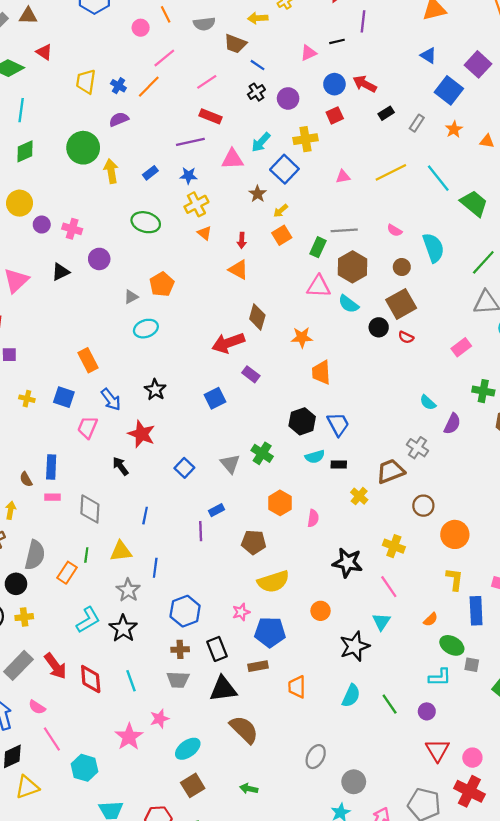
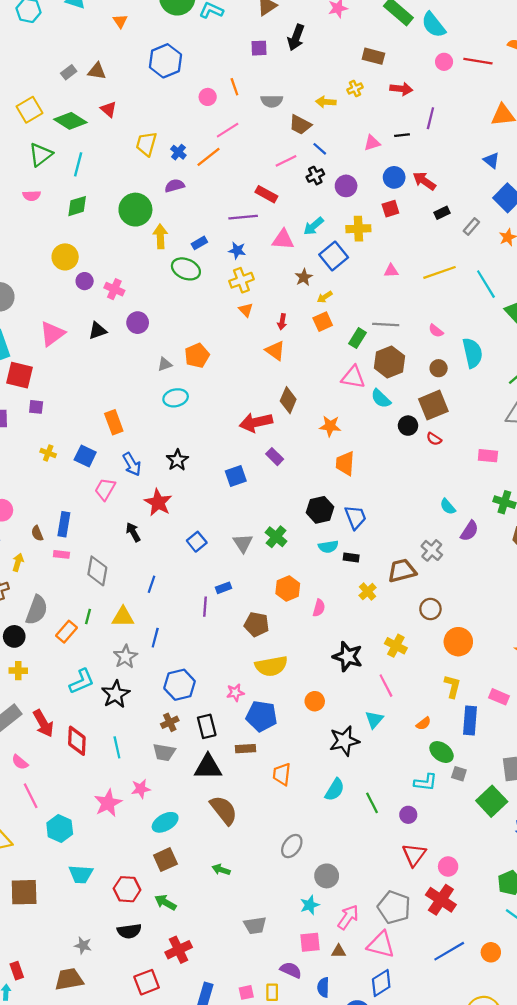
pink line: (207, 82) -> (286, 161), moved
green ellipse: (146, 222) -> (186, 269), moved
pink rectangle: (461, 347) -> (488, 456), turned 36
brown cross: (180, 649) -> (170, 722), turned -30

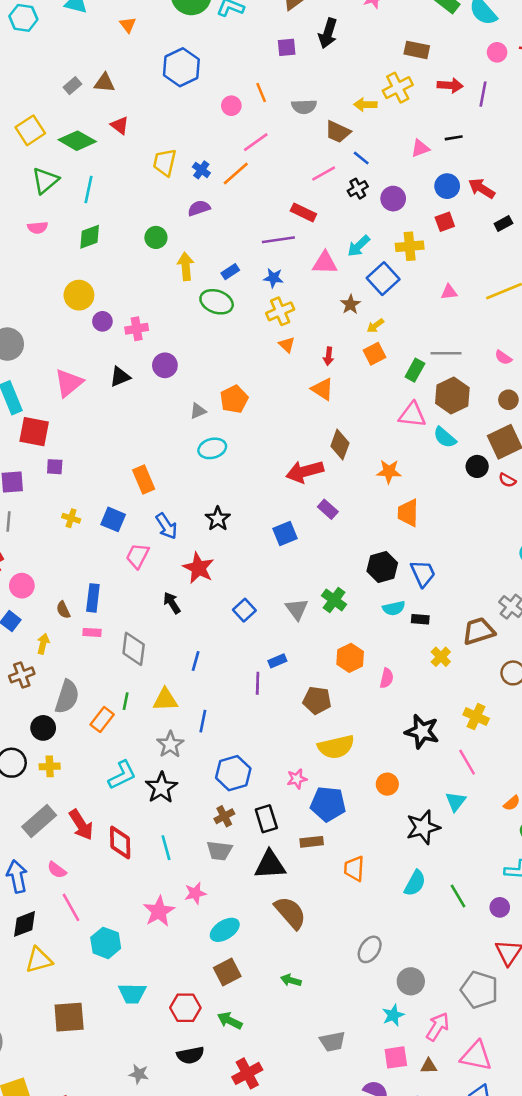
yellow cross: (355, 89) -> (398, 88), size x1.6
purple line: (430, 118) -> (483, 94), moved
green circle: (135, 210) -> (156, 237), size x0.6
pink cross: (114, 289) -> (137, 329), turned -30
gray pentagon: (394, 907) -> (479, 990), moved

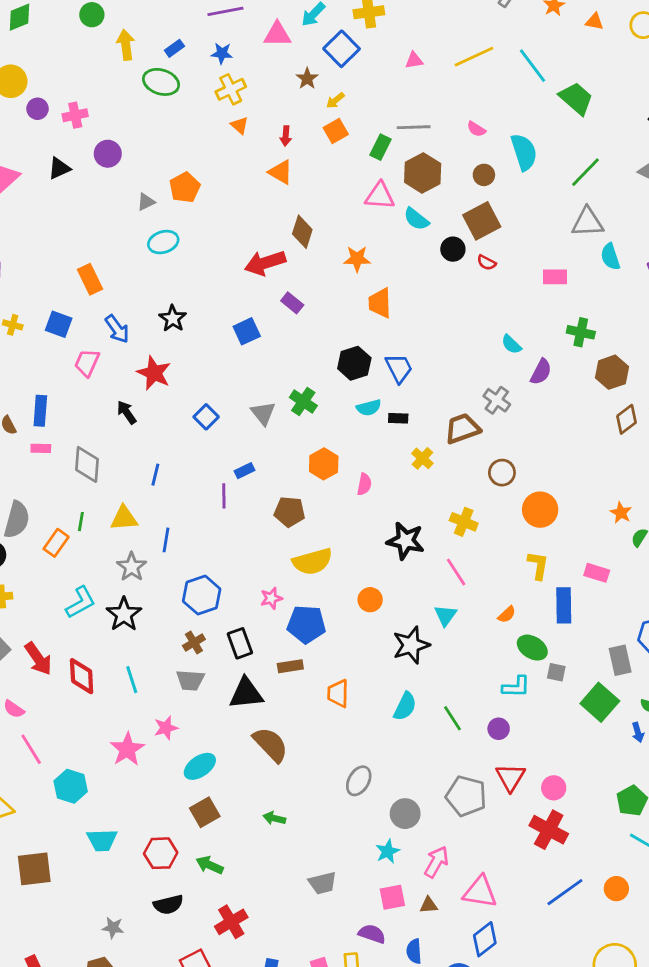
gray pentagon: (479, 990) -> (466, 796), moved

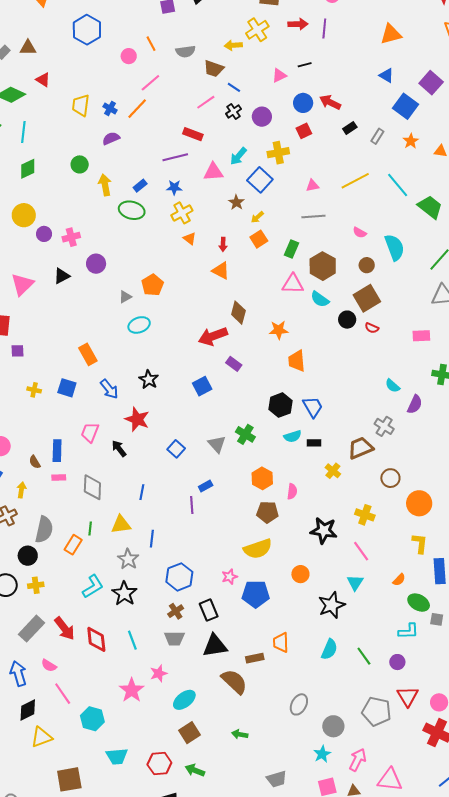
gray line: (414, 127) -> (313, 217), moved
pink trapezoid: (87, 363) -> (90, 432), moved
brown pentagon: (290, 512) -> (267, 512), moved
brown rectangle: (290, 666) -> (255, 658), moved

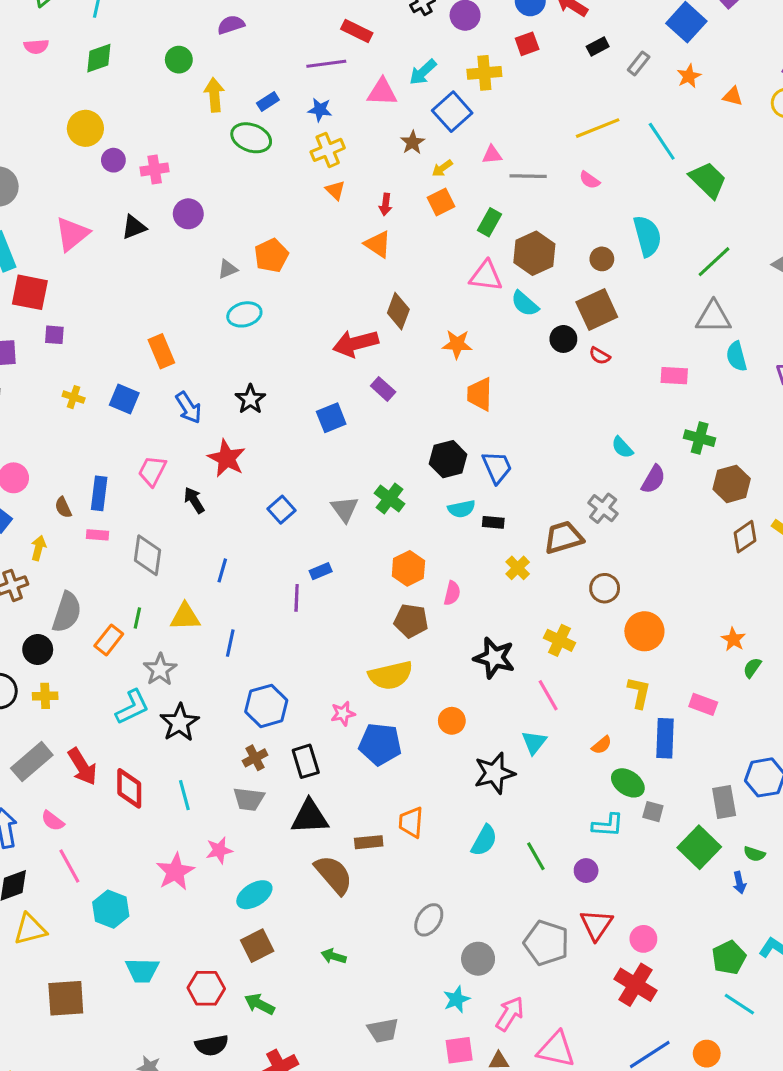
pink triangle: (312, 186) -> (492, 155), moved
pink semicircle: (360, 233) -> (589, 180), moved
gray star: (128, 559) -> (160, 670), moved

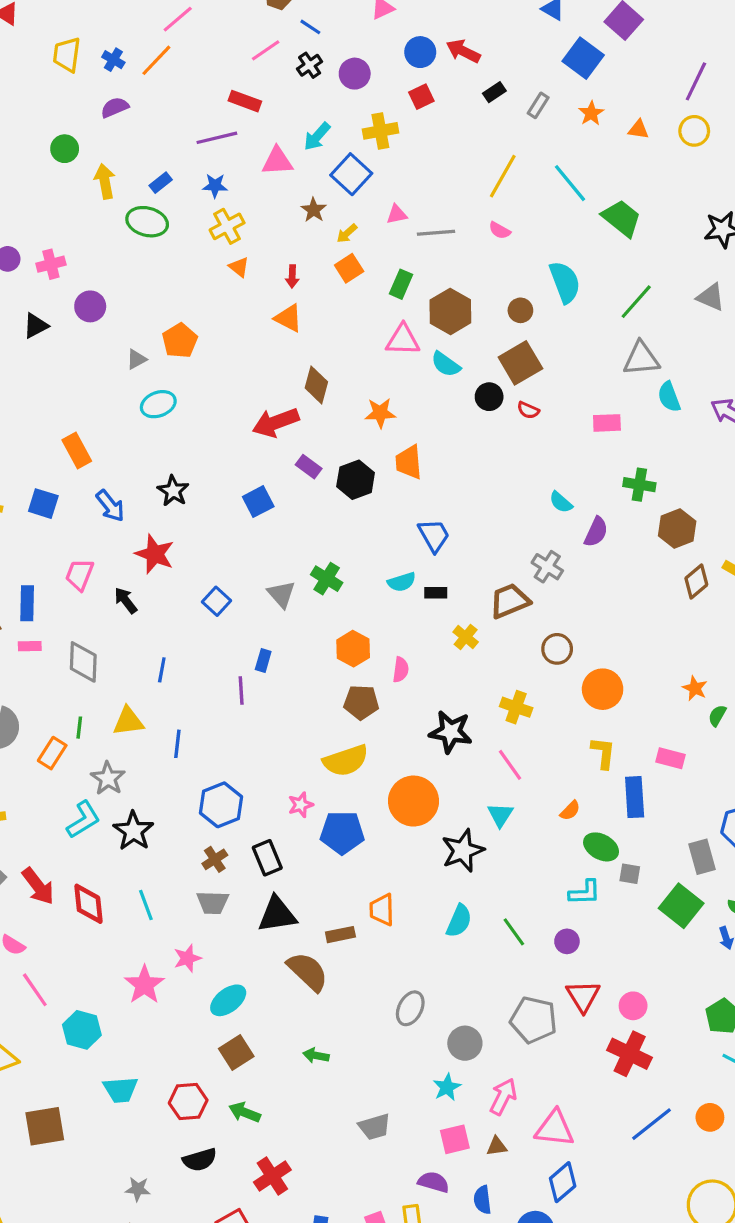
yellow line: (598, 128) -> (503, 176), turned -33
black hexagon: (448, 459) -> (356, 480), moved
blue rectangle: (321, 571) -> (263, 661), turned -45
orange circle: (452, 721) -> (413, 801), size x1.8

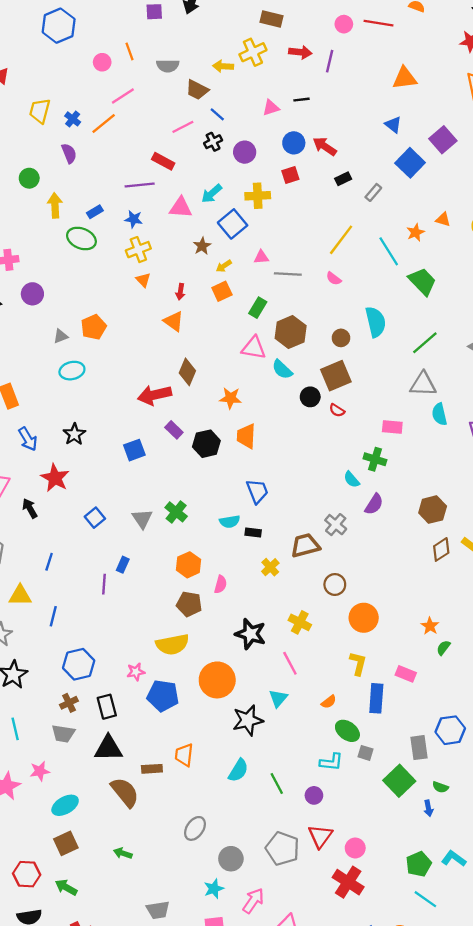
purple semicircle: (115, 107) -> (69, 153), turned 84
orange star: (591, 113) -> (415, 232), moved
green cross: (639, 485) -> (375, 459), moved

